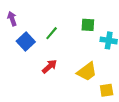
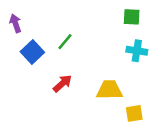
green square: (88, 25) -> (132, 17), moved
yellow trapezoid: (87, 72) -> (109, 90), turned -145

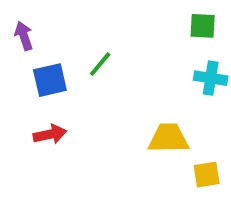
blue square: (32, 52) -> (50, 80), turned 30
red arrow: (62, 83) -> (50, 134), moved, turned 30

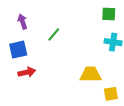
purple arrow: (24, 36) -> (22, 22), moved
blue square: (50, 80) -> (18, 50), moved

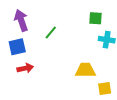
green square: (109, 14) -> (96, 18), moved
purple arrow: (22, 22) -> (21, 20), size x1.5

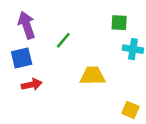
yellow trapezoid: (85, 70) -> (92, 76), moved
yellow square: (105, 89) -> (130, 110), turned 32

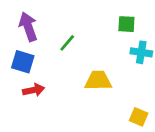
blue square: (22, 58) -> (23, 62), turned 30

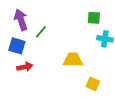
green line: (67, 43) -> (41, 32), moved
yellow square: (139, 117) -> (93, 84), moved

